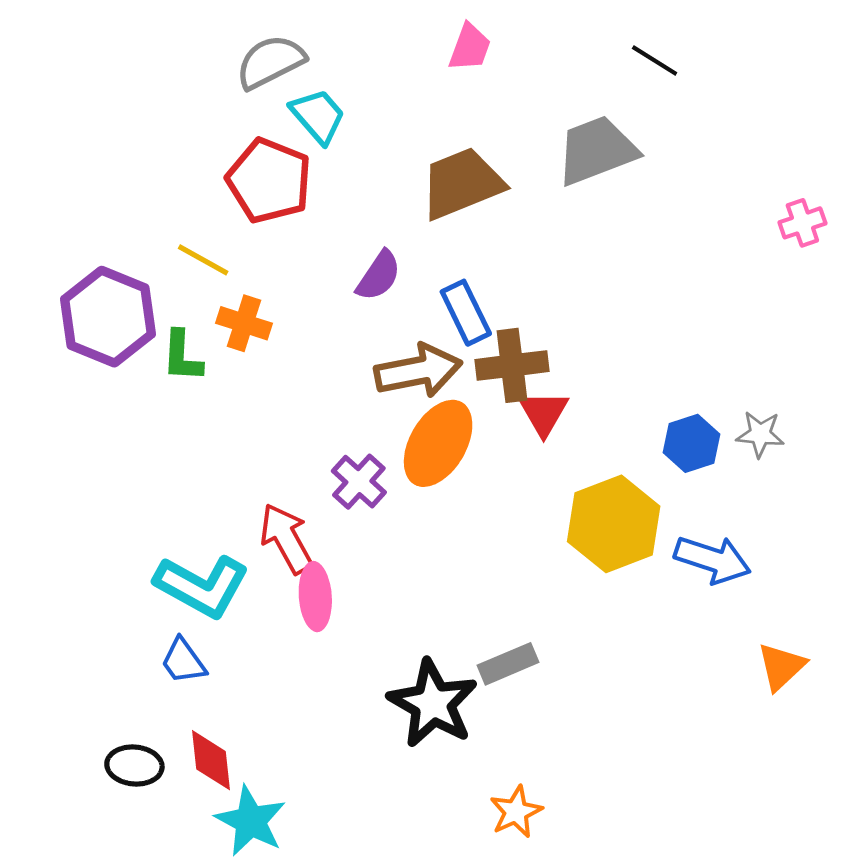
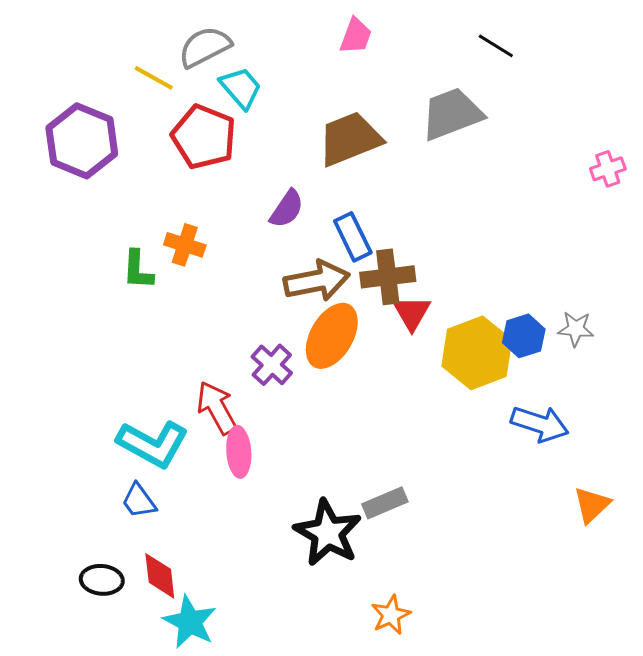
yellow line: (203, 260) -> (154, 78), moved
purple hexagon: (108, 317) -> (82, 141), moved
yellow hexagon: (614, 524) -> (477, 353), moved

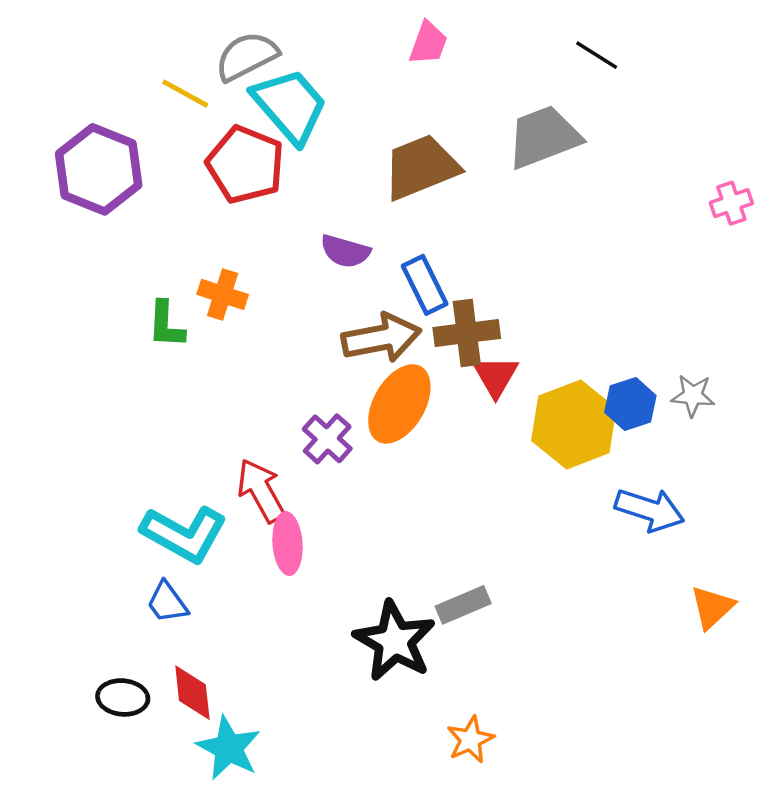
cyan trapezoid: (241, 88) -> (290, 106), size x1.5
purple semicircle: (287, 209) -> (345, 251), turned 72

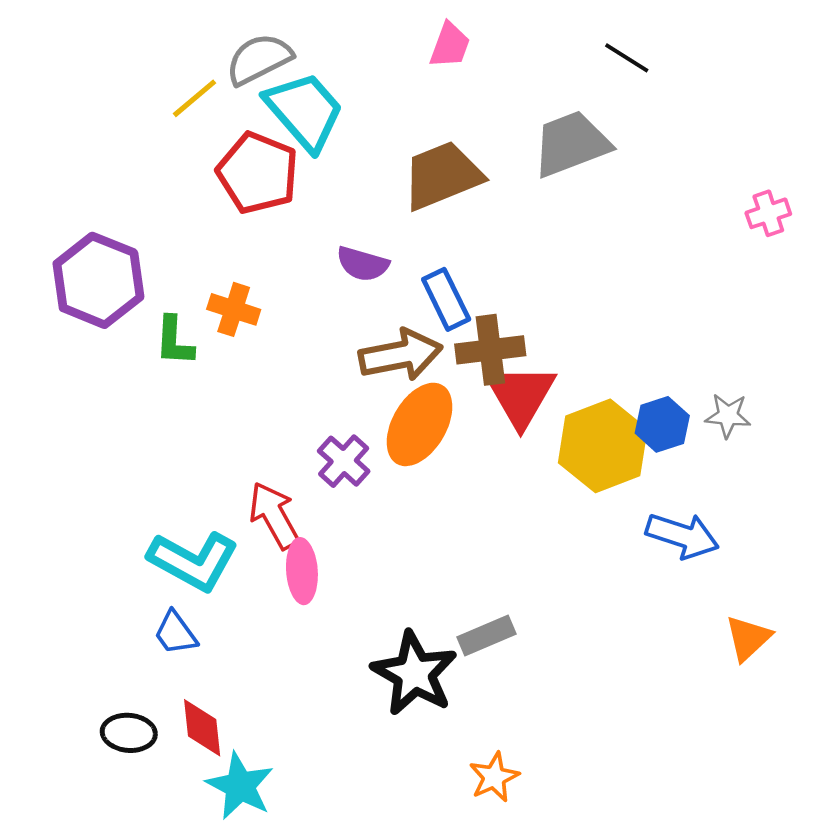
yellow line: (185, 94) -> (195, 98), turned -69
purple hexagon: (99, 169) -> (98, 280), moved
red triangle: (496, 376) -> (521, 395), size x1.5

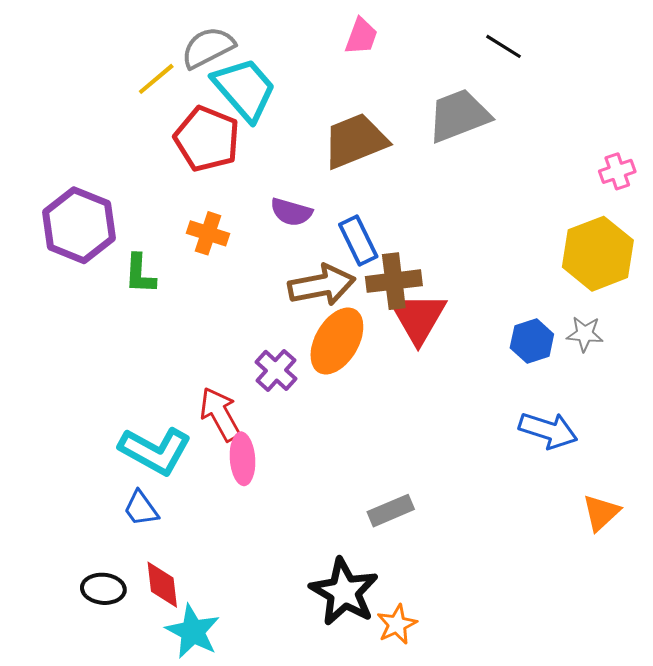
orange cross: (234, 309) -> (208, 233), moved
yellow hexagon: (603, 446) -> (598, 254), moved
black star: (414, 673) -> (344, 592), moved

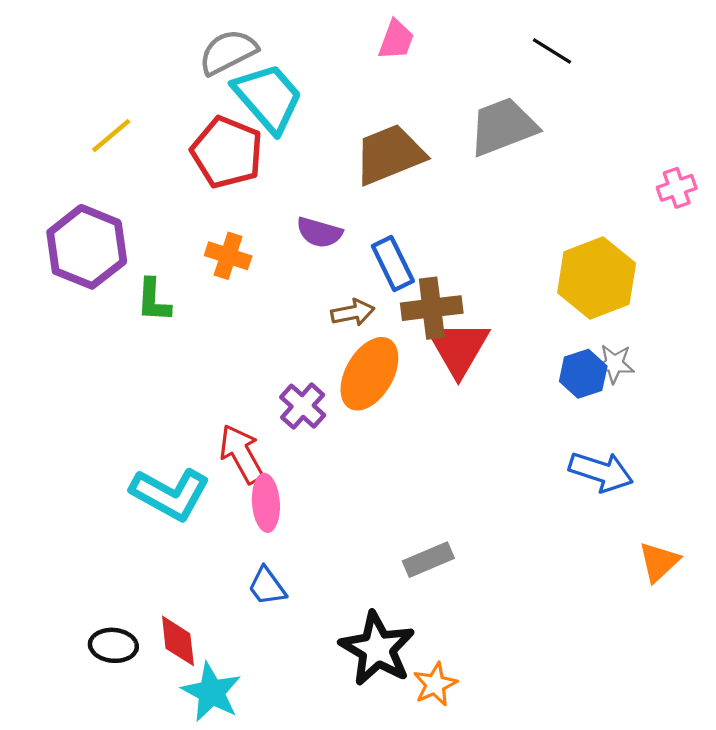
yellow line: (156, 79) -> (111, 136), moved
yellow hexagon: (598, 254) -> (597, 278), moved
brown arrow: (322, 285) -> (353, 313), size x0.6
gray star: (585, 334) -> (614, 364), moved
blue trapezoid: (141, 509) -> (267, 586), moved

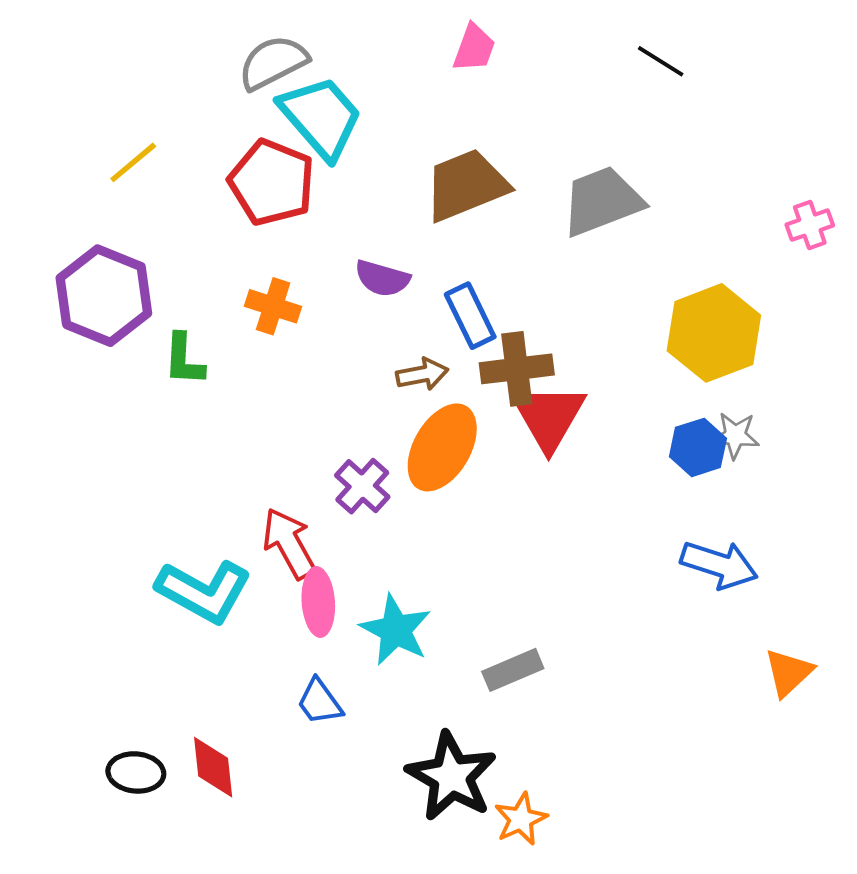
gray trapezoid: (503, 127) -> (602, 201), moved
cyan star: (211, 692) -> (396, 630), moved

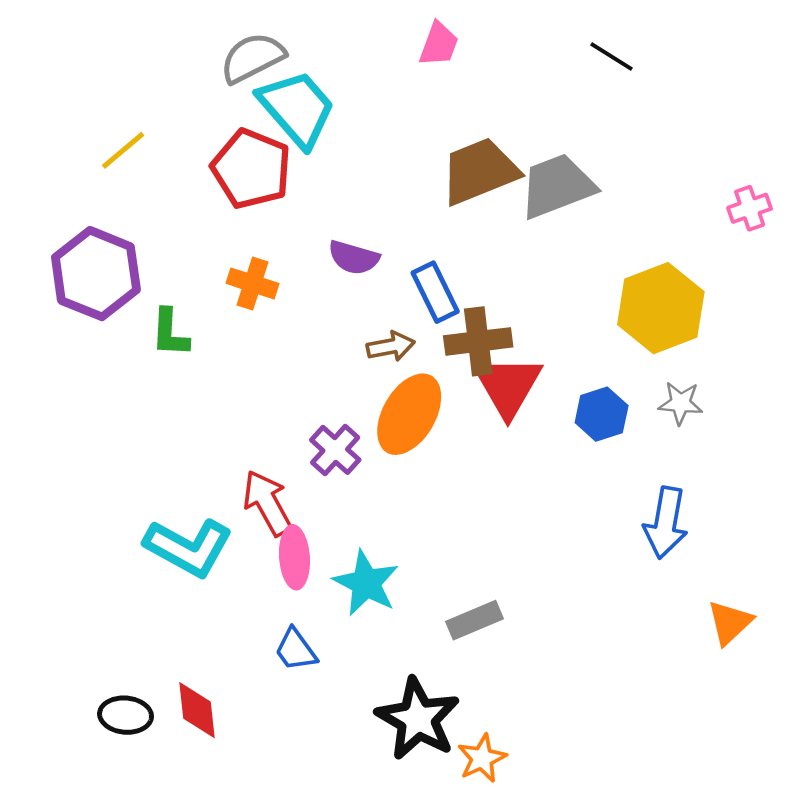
brown trapezoid: (466, 185) -> (479, 171), moved
blue hexagon: (698, 447) -> (602, 414), moved
blue arrow: (719, 565) -> (666, 523), turned 82

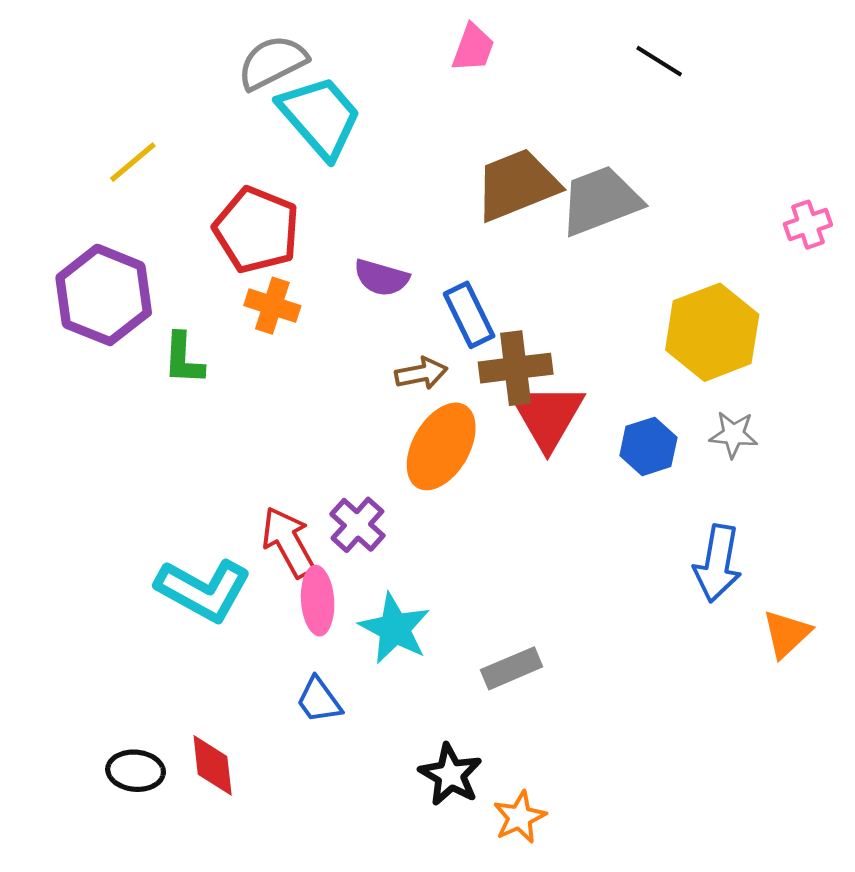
red pentagon: (251, 169) -> (256, 230), moved
purple cross: (335, 450) -> (357, 525), moved
orange triangle: (730, 623) -> (787, 634), moved
black star: (418, 719) -> (450, 775), size x0.7

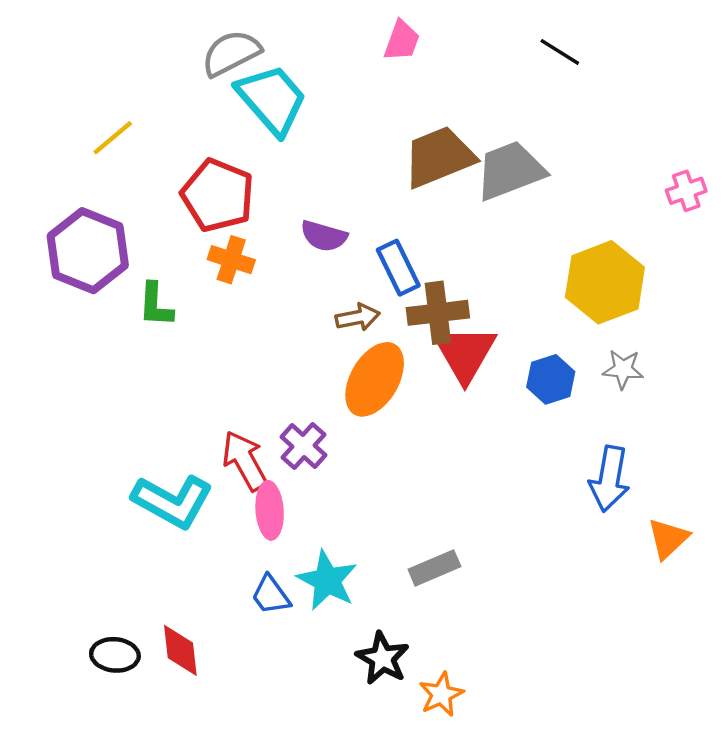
cyan star: (395, 628) -> (327, 580), moved

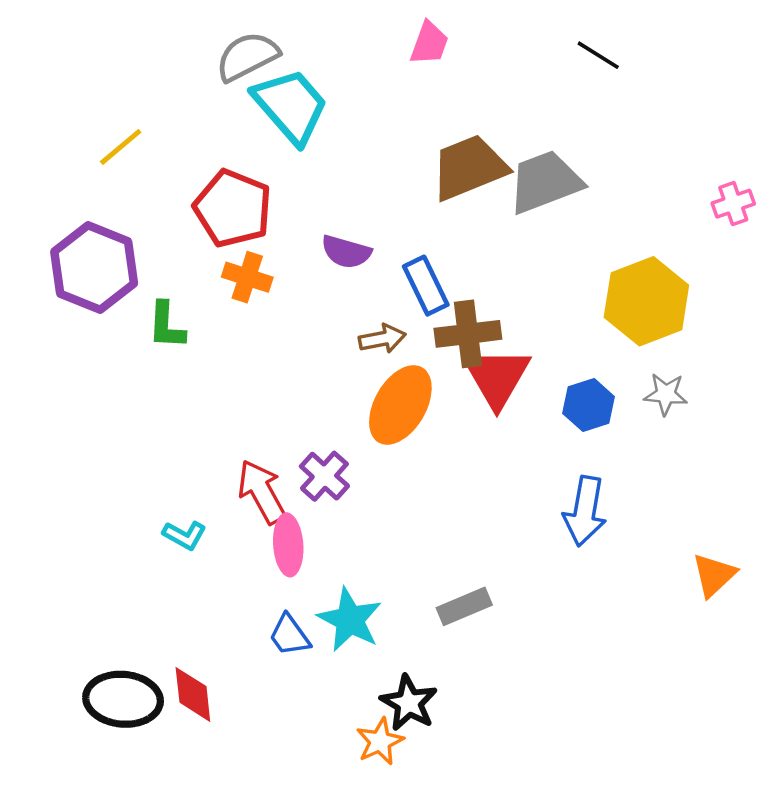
blue arrow: (609, 479) -> (585, 511), moved
cyan L-shape: (172, 501) -> (185, 535), size x0.5
black ellipse: (115, 655) -> (123, 699), size x1.5
orange star: (441, 694) -> (380, 741), moved

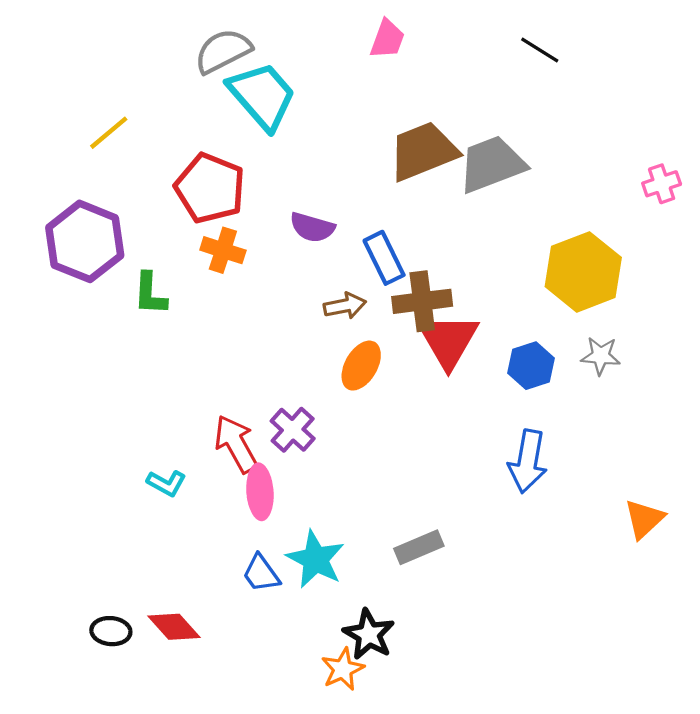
orange ellipse: (400, 405) -> (361, 366), size x0.7
red diamond: (193, 694) -> (174, 627), turned -36
black ellipse: (123, 699) -> (111, 631), size x0.6

